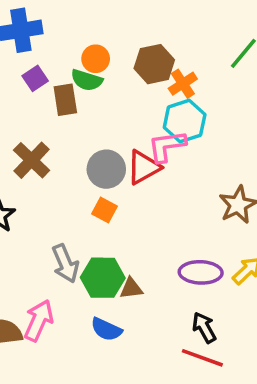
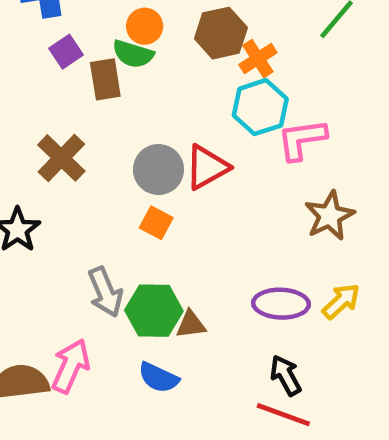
pink L-shape: (167, 146) -> (302, 139), moved

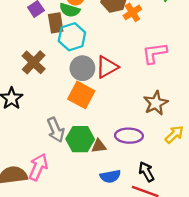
cyan hexagon: (260, 107) -> (72, 37), moved
brown star: (330, 216) -> (156, 103), moved
orange square: (156, 223) -> (81, 95), size x1.6
purple ellipse: (281, 304) -> (129, 136), moved
blue semicircle: (158, 378) -> (110, 176), moved, turned -36

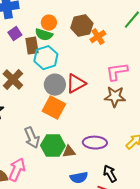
brown star: (156, 103) -> (115, 97), moved, turned 30

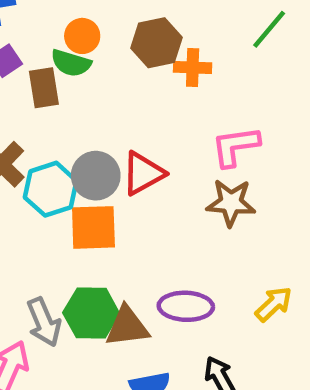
orange cross: (98, 37) -> (193, 68), turned 35
cyan hexagon: (46, 58) -> (51, 189), moved
orange square: (54, 108) -> (93, 227), turned -30
gray arrow: (32, 138) -> (44, 322), moved
brown triangle: (69, 152) -> (127, 327), size x1.5

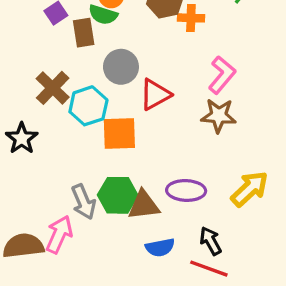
pink L-shape: (235, 146) -> (222, 75), turned 138
gray circle: (96, 176) -> (121, 67), moved
yellow arrow: (274, 304) -> (250, 189), size x1.4

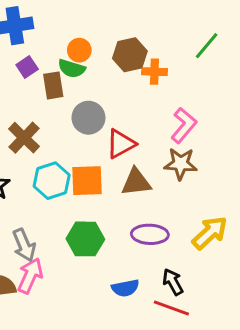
cyan hexagon: (88, 106) -> (52, 181), moved
gray arrow: (84, 202) -> (24, 245), moved
brown triangle: (144, 205) -> (136, 182), moved

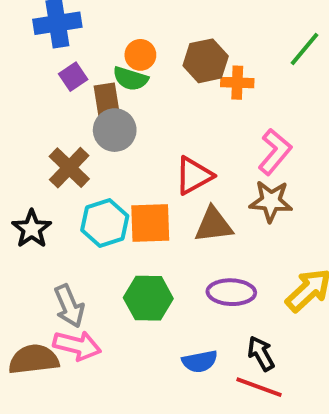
gray circle: (88, 118) -> (115, 130), moved
pink arrow: (30, 276) -> (77, 346), turned 80

